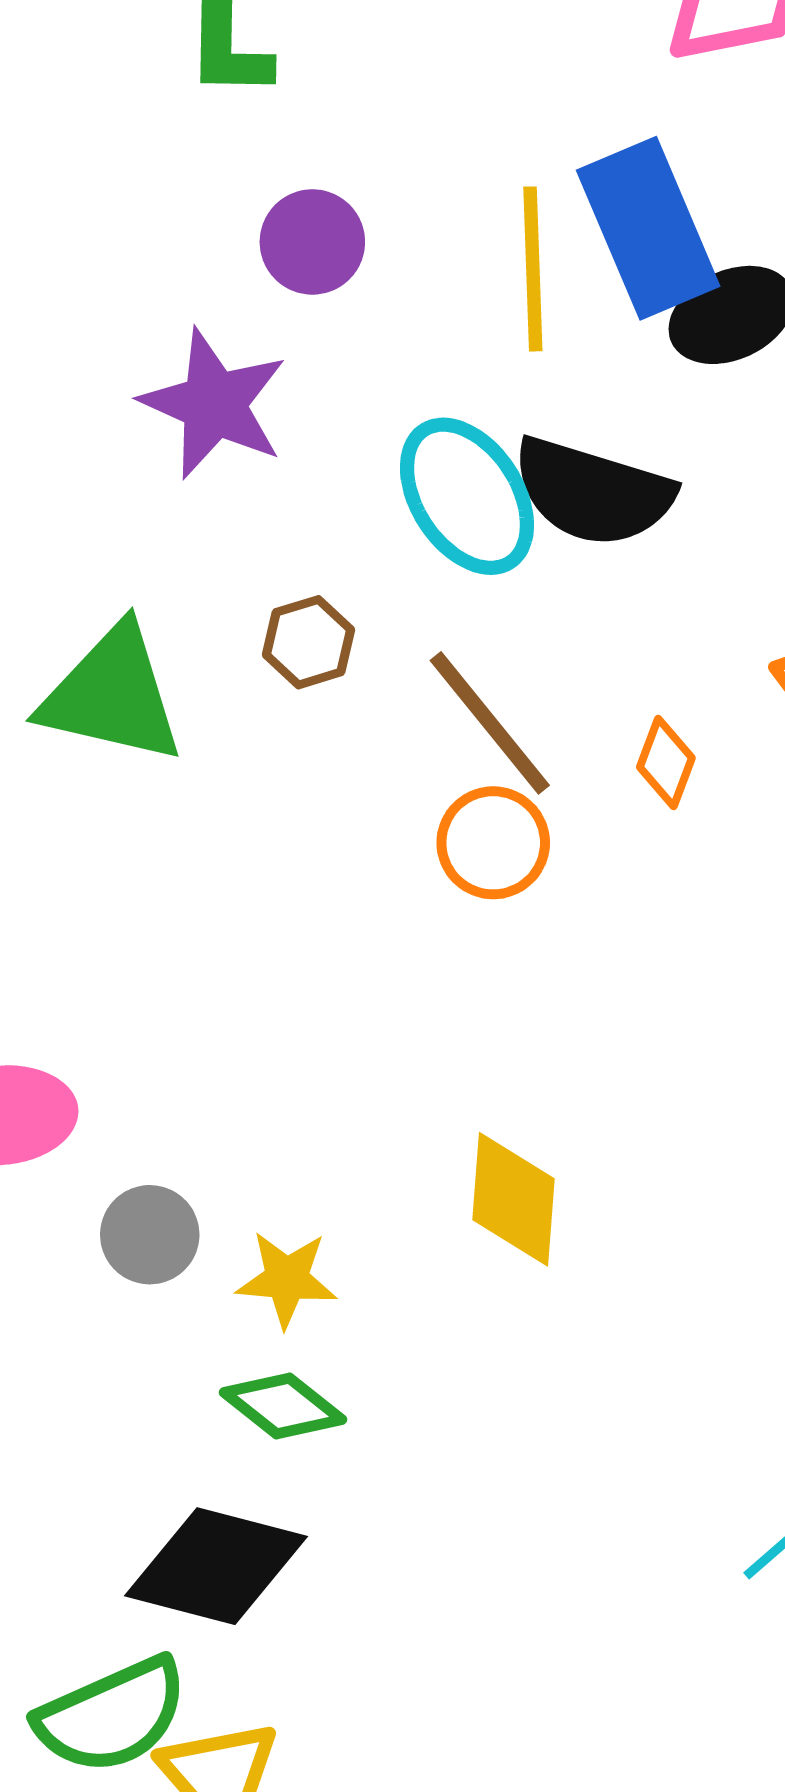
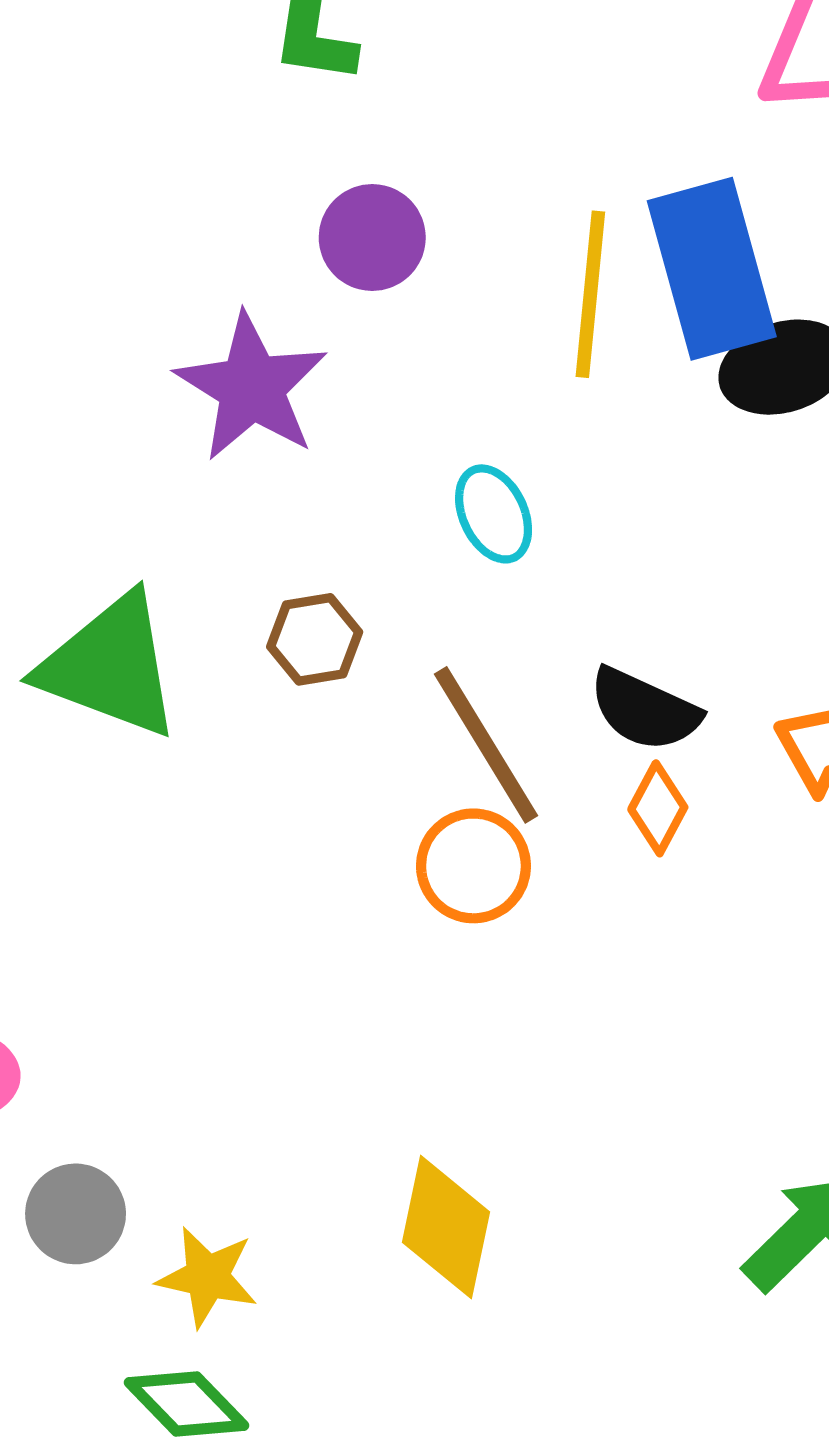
black semicircle: (593, 492) -> (645, 710), moved, size x0.7
cyan ellipse: (467, 496) -> (494, 514), size x0.6

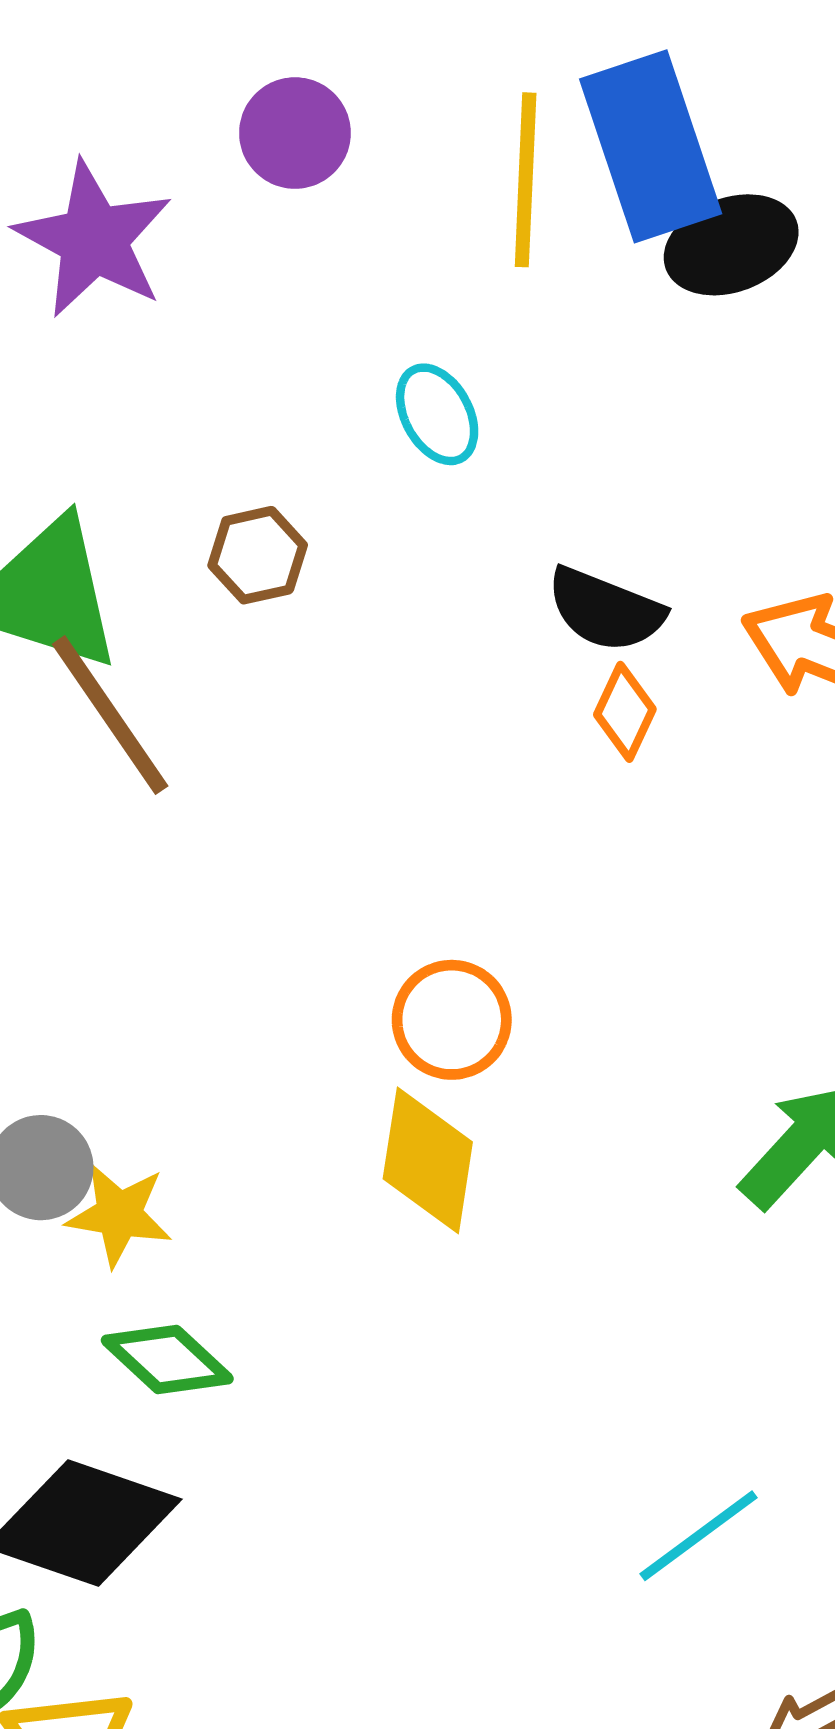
purple star: (252, 387) -> (94, 239), moved
brown line: (486, 745) -> (110, 715), moved
orange circle: (473, 866) -> (452, 1020), moved
yellow star: (207, 1277) -> (119, 1215), moved

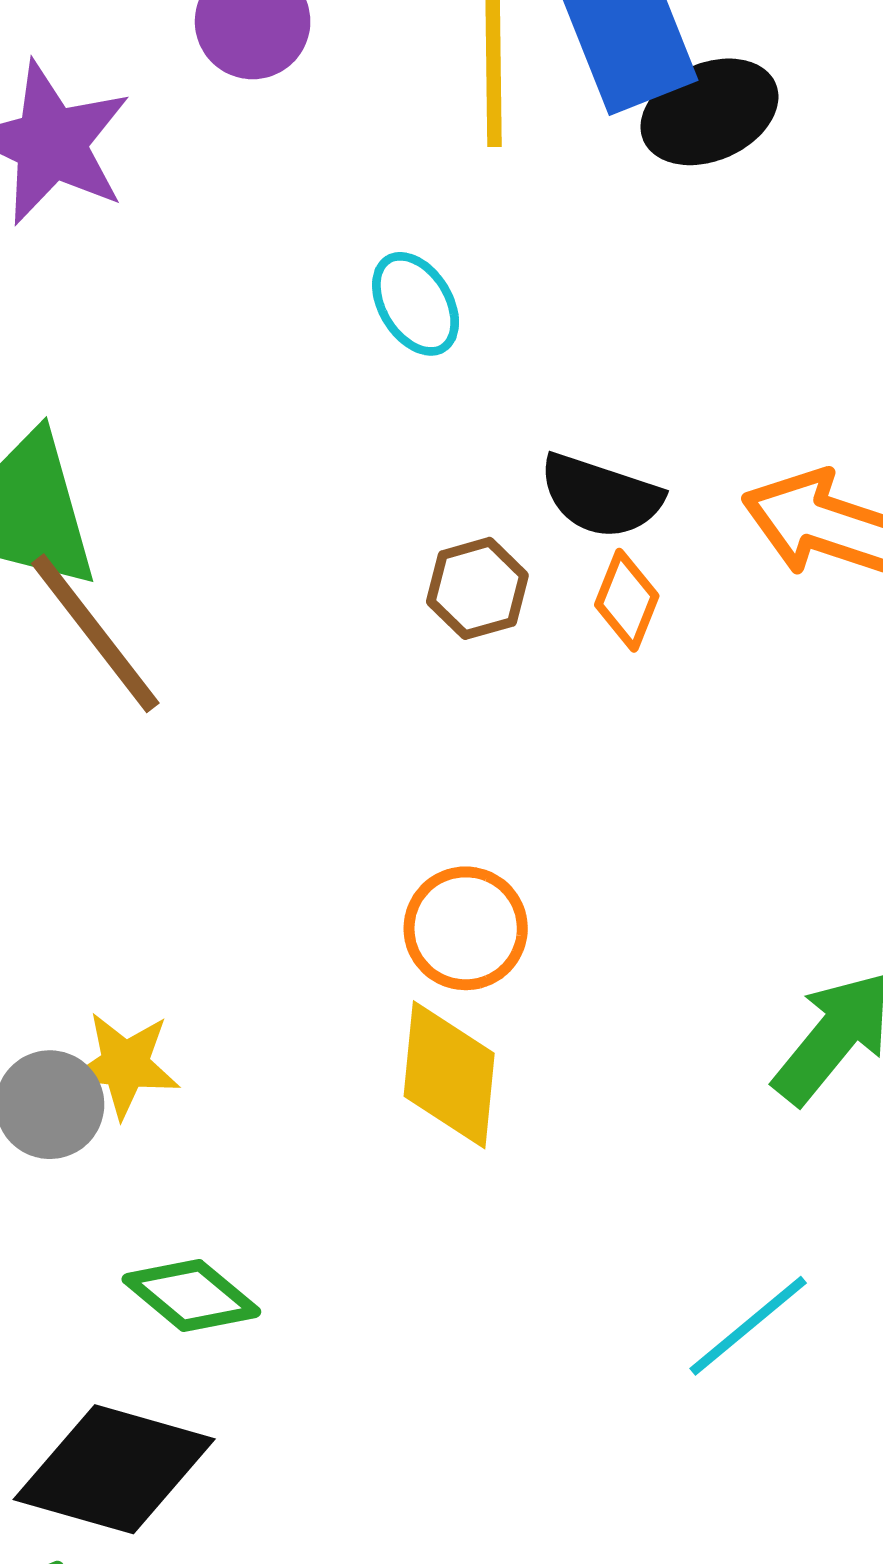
brown hexagon: (258, 555) -> (477, 588), moved
yellow star: (119, 1215) -> (125, 1065), moved
cyan line: (698, 1536) -> (748, 1326), moved

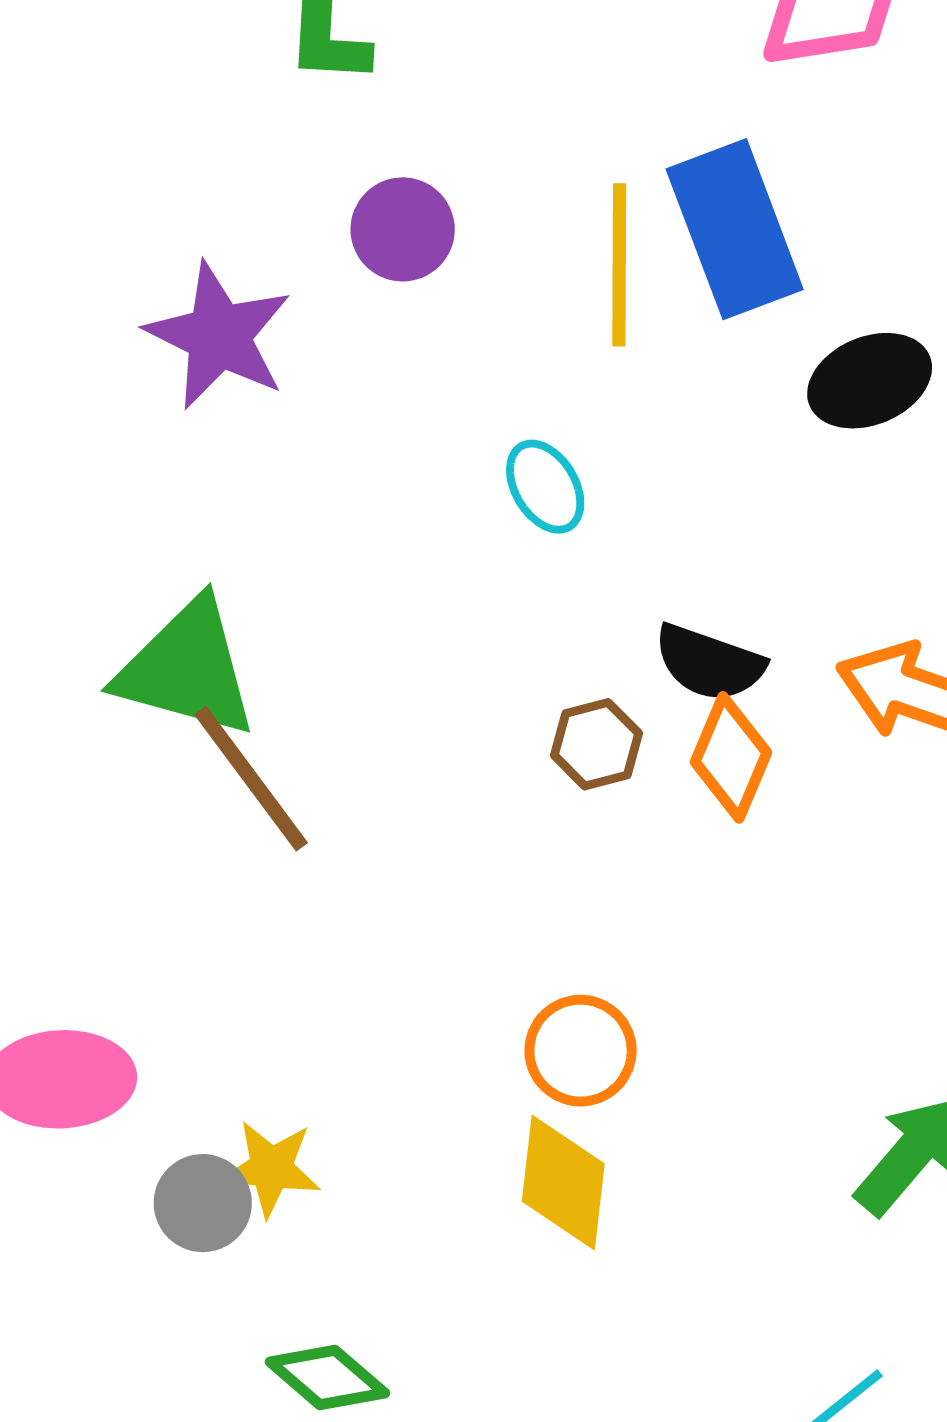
black ellipse: (709, 112) -> (870, 381), moved
orange diamond: (627, 600) -> (731, 757), size x1.4

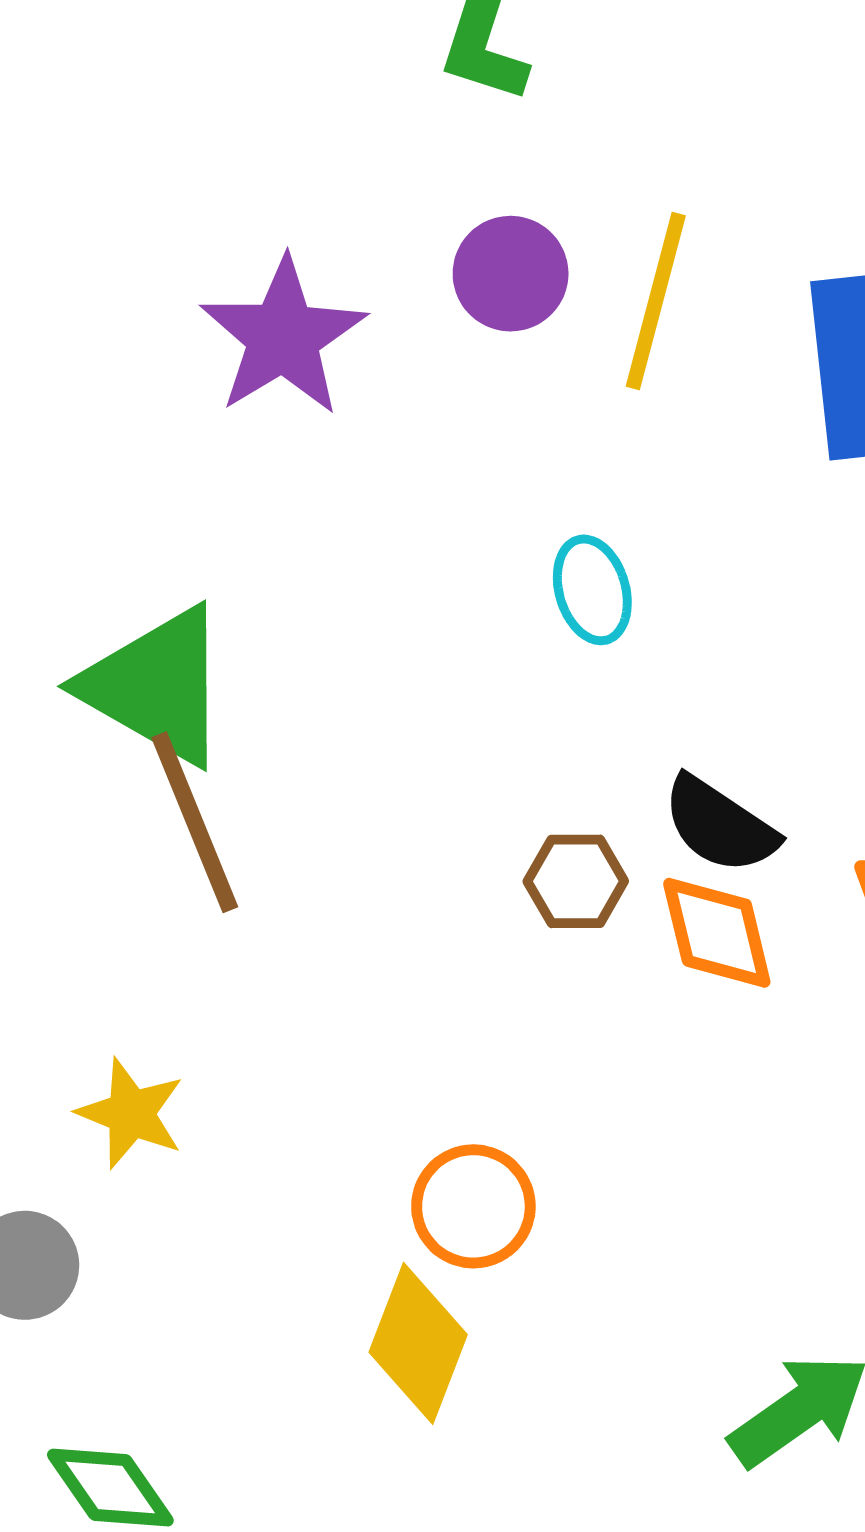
yellow line: (619, 265) -> (656, 301), moved
orange diamond: (731, 757) -> (717, 933), turned -51
yellow star: (271, 1168) -> (131, 1113), moved

